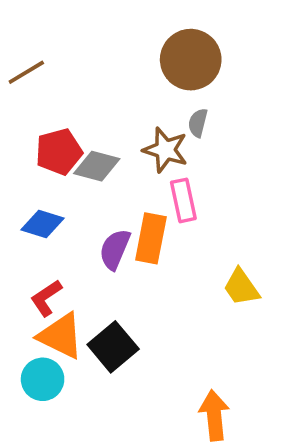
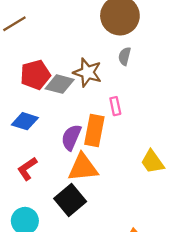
brown star: (165, 150) -> (87, 72), moved
pink rectangle: (183, 200) -> (115, 106), size x0.7
orange triangle: (61, 336) -> (83, 168), moved, turned -32

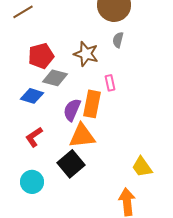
gray diamond: (60, 84) -> (55, 78), moved
yellow trapezoid: (152, 162) -> (142, 167), moved

